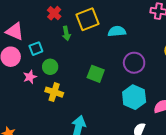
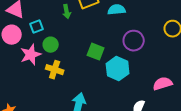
pink star: (30, 77) -> (31, 55), size x1.5
cyan hexagon: (134, 97) -> (118, 69), moved

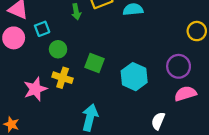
purple circle: (134, 41) -> (179, 66), moved
green square: (96, 52) -> (94, 63), moved
pink star: (31, 55) -> (35, 89), moved

